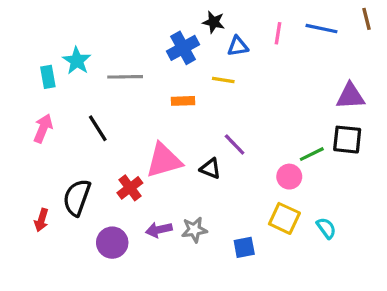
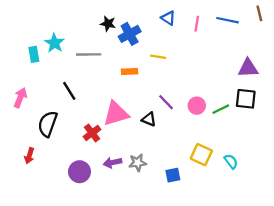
black star: (214, 22) -> (108, 24), moved
blue triangle: (238, 46) -> (168, 18), moved, turned 42
pink arrow: (43, 128) -> (20, 98), moved
pink circle: (289, 177) -> (197, 106), moved
black semicircle: (77, 198) -> (48, 124), moved

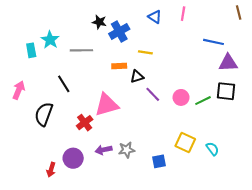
blue line: (228, 20) -> (213, 42), moved
pink line: (197, 24) -> (183, 14), moved
black triangle: (149, 119) -> (137, 76), moved, turned -40
red arrow: (29, 156) -> (51, 170), moved

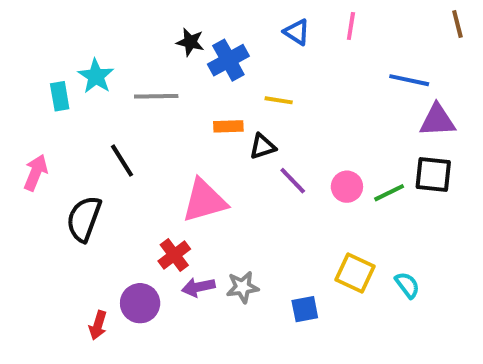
red cross: (85, 123) -> (174, 255), moved

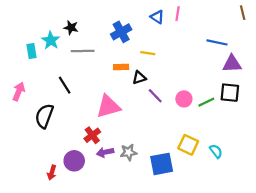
pink line: (351, 26) -> (178, 14), moved
black star: (190, 42) -> (71, 28), moved
blue square: (305, 309) -> (162, 164), size x1.6

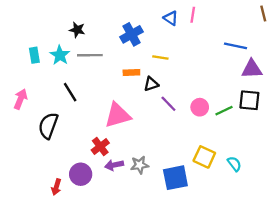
cyan star: (51, 40) -> (60, 55), moved

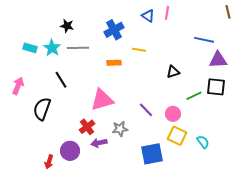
cyan rectangle: (34, 55) -> (30, 48), turned -64
black triangle: (151, 84) -> (173, 72), moved
purple line: (168, 104) -> (146, 110), moved
pink circle: (200, 107) -> (173, 114), moved
gray star: (140, 165) -> (120, 129), moved

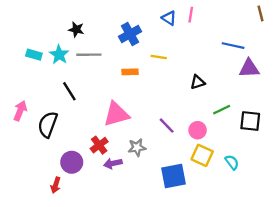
pink arrow: (18, 86) -> (20, 111), moved
black square: (216, 87) -> (250, 121), moved
purple circle: (70, 151) -> (72, 162), moved

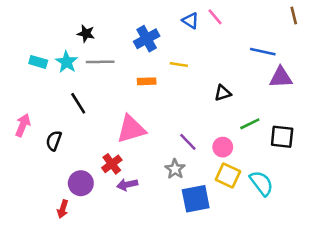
pink line: (191, 15) -> (215, 17), turned -49
black semicircle: (48, 124) -> (54, 141), size x0.7
gray star: (137, 147) -> (175, 169), moved, turned -30
cyan semicircle: (232, 162) -> (261, 183), size x1.5

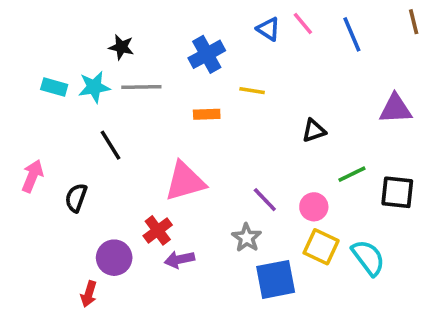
blue line: (263, 52) -> (352, 34), moved, turned 55
cyan star: (67, 62) -> (94, 87), turned 30

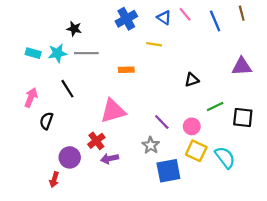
brown line: (414, 22) -> (242, 13), moved
blue cross: (207, 54) -> (126, 19), moved
yellow line: (252, 91) -> (154, 44), moved
pink arrow: (32, 176) -> (31, 98), moved

